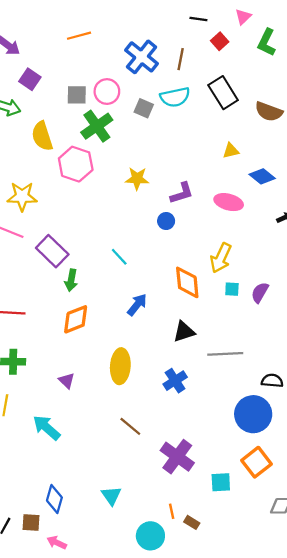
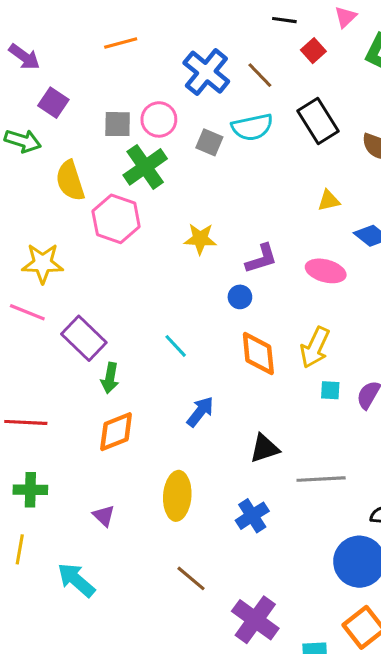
brown line: (181, 59) -> (260, 75), turned -55
orange diamond: (187, 282) -> (258, 354), moved

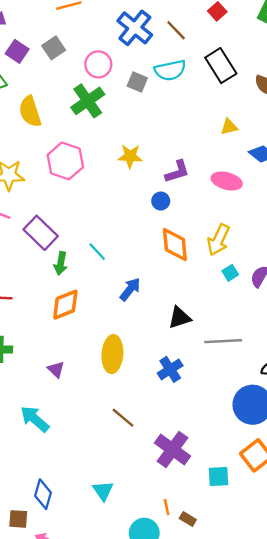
gray square: (118, 124) -> (54, 48), moved, turned -35
pink hexagon: (116, 219) -> (65, 161), moved
cyan line: (176, 346) -> (97, 252), moved
cyan square: (330, 390) -> (230, 273), turned -35

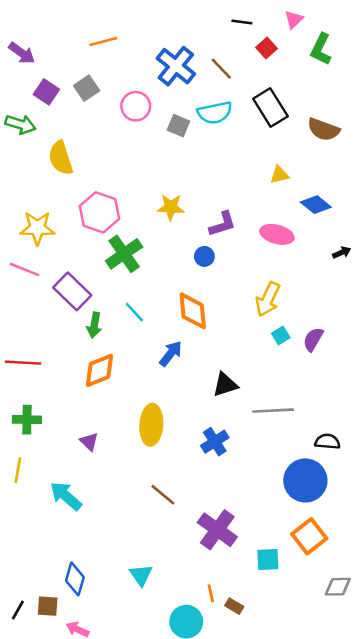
green cross: (88, 101) -> (124, 254), moved
orange diamond: (175, 245) -> (193, 311), moved

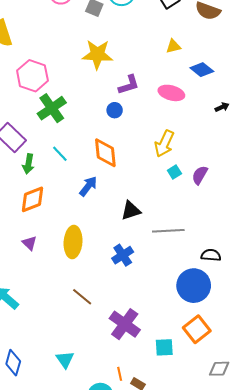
yellow star: (171, 207) -> (97, 54), moved, size x1.4
purple triangle: (89, 442) -> (29, 243), moved

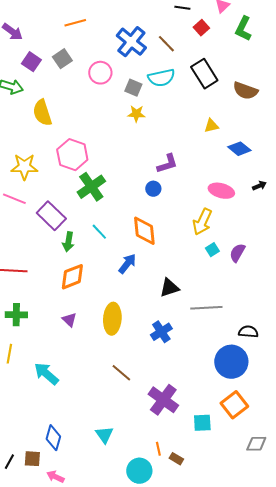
yellow star: (97, 54) -> (136, 114), moved, size x0.6
pink ellipse: (171, 93) -> (221, 191), moved

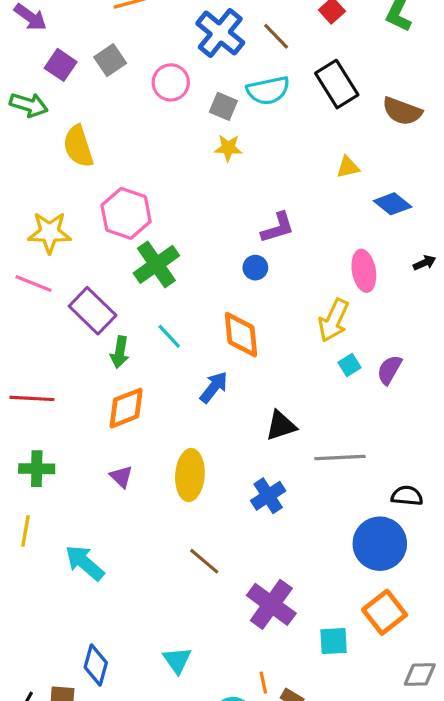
pink ellipse: (221, 191) -> (364, 271), turned 65

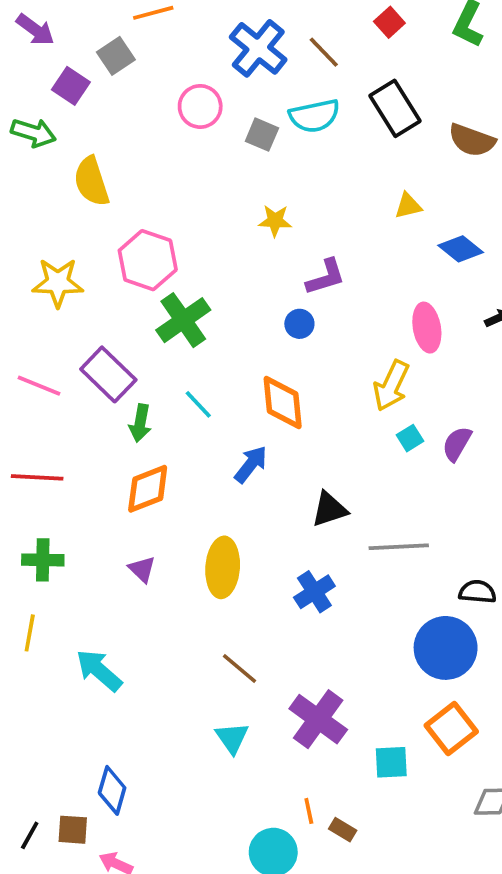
gray square: (110, 60) -> (116, 56), moved
yellow star: (228, 148) -> (275, 221), moved
pink line: (34, 284) -> (39, 386), moved
cyan triangle: (177, 660) -> (232, 738), moved

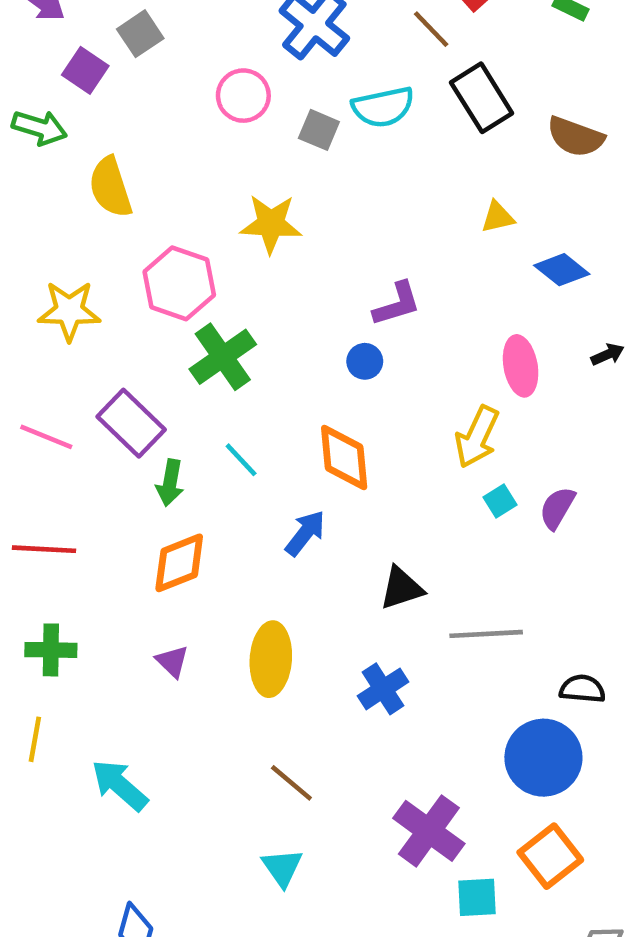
brown line: (324, 52) -> (431, 29), moved
yellow star: (275, 221) -> (271, 224), moved, size x1.5
purple cross: (318, 719) -> (429, 831), moved

